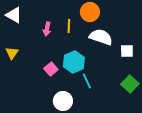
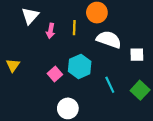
white triangle: (14, 15) -> (30, 16), moved, turned 42
yellow triangle: (12, 53) -> (13, 65), moved
cyan line: (87, 81) -> (110, 85), moved

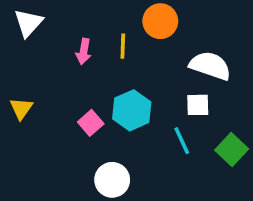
white triangle: (30, 16) -> (28, 23), moved
white semicircle: (109, 39) -> (210, 66), moved
white square: (137, 55) -> (198, 105), moved

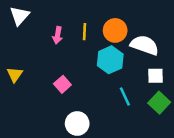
orange circle: (160, 21) -> (115, 30), moved
white square: (198, 105) -> (156, 76), moved
cyan hexagon: (132, 110) -> (110, 60), moved

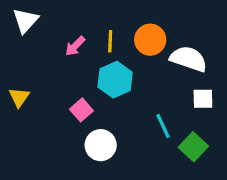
pink arrow: (58, 35) -> (75, 46), turned 35
cyan hexagon: (110, 60) -> (115, 80), moved
green square: (159, 103) -> (193, 147), moved
white circle: (77, 123) -> (101, 145), moved

